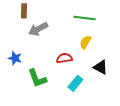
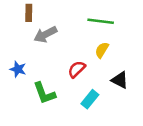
red semicircle: (64, 58) -> (77, 69), turned -35

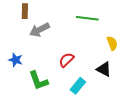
yellow semicircle: (102, 50) -> (112, 43), moved, turned 128

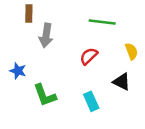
gray arrow: (39, 30) -> (46, 35), turned -54
red semicircle: (66, 60) -> (89, 56), moved
cyan rectangle: (78, 86) -> (91, 101), turned -63

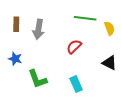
brown rectangle: (29, 13) -> (16, 24), moved
yellow semicircle: (131, 51) -> (109, 28), moved
black triangle: (122, 82) -> (109, 63), moved

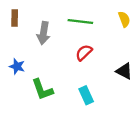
green line: (85, 18) -> (80, 21), moved
brown rectangle: (16, 24) -> (15, 18), moved
yellow semicircle: (109, 28) -> (124, 19), moved

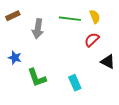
brown rectangle: (15, 18) -> (13, 16), turned 64
yellow semicircle: (124, 19) -> (95, 17), moved
red semicircle: (84, 53) -> (92, 40), moved

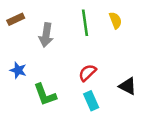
green line: (70, 19) -> (85, 23), turned 75
red semicircle: (92, 40) -> (87, 73), moved
black triangle: (108, 62) -> (128, 86), moved

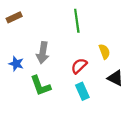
yellow semicircle: (115, 20) -> (104, 52), moved
gray arrow: (46, 35) -> (43, 53), moved

